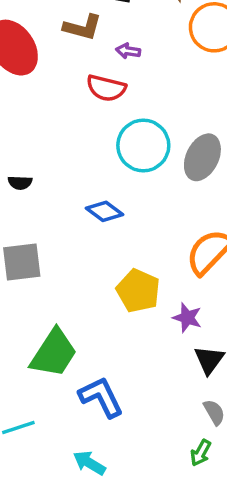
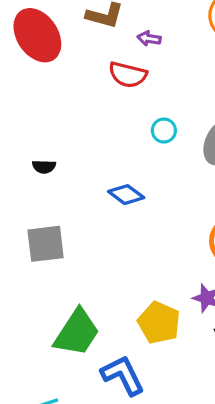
cyan circle: (143, 145) -> (164, 131), size x0.5
yellow pentagon: (138, 291) -> (159, 323), moved

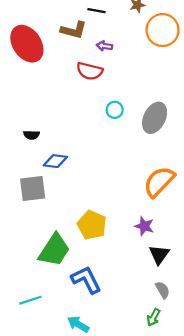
blue diamond: (126, 195) -> (55, 161), moved, turned -30
yellow pentagon: (159, 323) -> (92, 225), moved

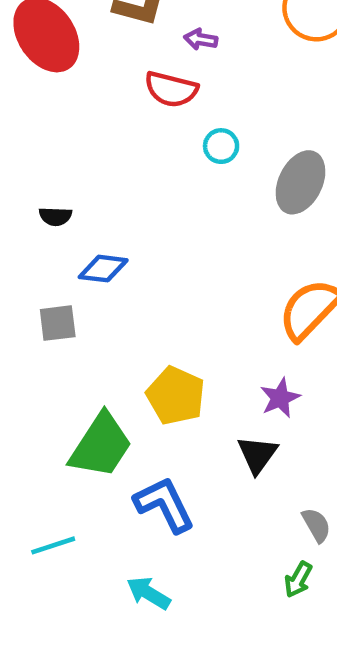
cyan circle: (115, 110) -> (221, 146), moved
gray square: (33, 188) -> (58, 323), size x0.7
purple star: (144, 226) -> (280, 398), turned 30
black triangle: (159, 255) -> (257, 455), moved

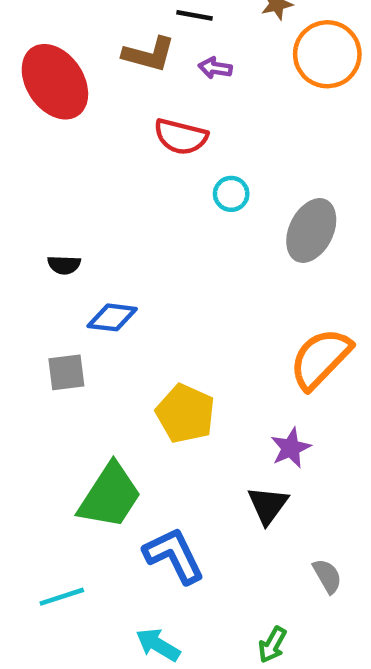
purple arrow: (201, 39) -> (215, 68), moved
yellow pentagon: (176, 396) -> (185, 414), moved
green arrow: (298, 579) -> (272, 645), moved

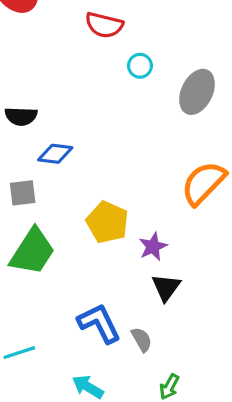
black semicircle: (64, 265) -> (21, 116), size x1.4
purple star: (291, 448) -> (153, 247), moved
green trapezoid: (110, 496) -> (32, 252), moved
gray semicircle: (327, 576) -> (142, 340), moved

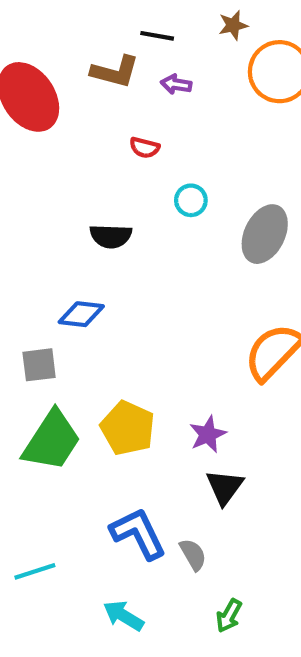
red semicircle: (104, 25) -> (145, 148), size x0.6
black semicircle: (21, 116) -> (111, 236), moved
yellow pentagon: (107, 222) -> (128, 428), moved

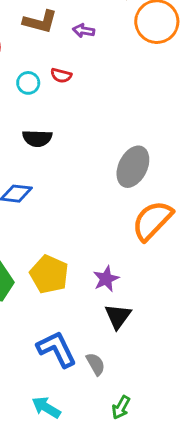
cyan circle: (191, 200) -> (28, 83), moved
gray ellipse: (265, 234) -> (133, 167), moved

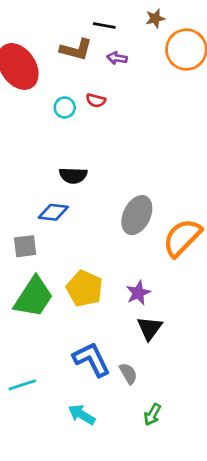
black semicircle: (37, 138) -> (73, 175), moved
gray ellipse: (133, 167) -> (137, 215), moved

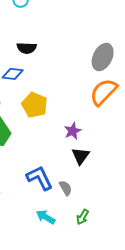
gray ellipse: (137, 215) -> (103, 57), moved
yellow pentagon: (84, 289) -> (35, 105), moved
cyan arrow: (82, 415) -> (46, 217), moved

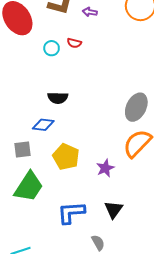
purple star: (73, 131) -> (105, 168), moved
blue L-shape: (40, 178) -> (71, 213), moved, turned -68

